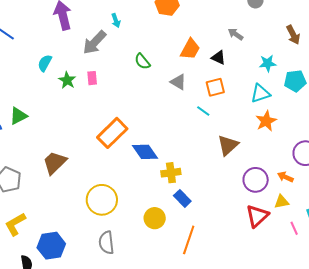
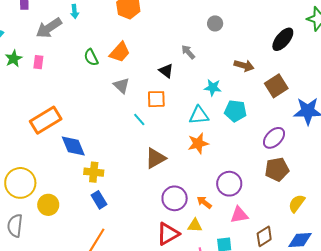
brown arrow: (293, 35) -> (244, 66), turned -60
orange trapezoid: (190, 49) -> (120, 52), moved
yellow circle: (155, 218) -> (48, 205), moved

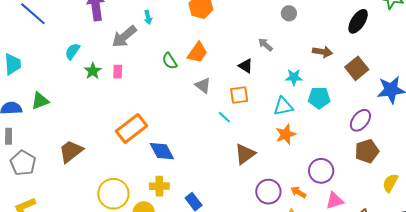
yellow cross: (94, 172) -> (159, 186), moved

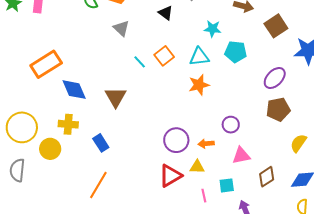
orange square: (239, 95) -> (164, 56), moved, turned -36
brown triangle: (245, 154) -> (116, 97), moved, turned -30
purple circle: (321, 171) -> (231, 125), size x0.7
orange arrow: (298, 192) -> (206, 144), turned -42

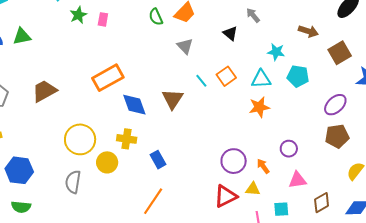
brown triangle: (116, 97) -> (173, 99), moved
orange arrow: (206, 144) -> (263, 166), turned 56

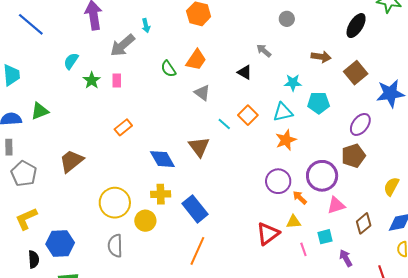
orange rectangle: (108, 78) -> (123, 127), moved, size x0.6
brown pentagon: (337, 136) -> (353, 156), moved
purple circle: (289, 149) -> (322, 176), size x1.8
blue rectangle: (158, 160) -> (195, 209), size x1.5
purple circle: (234, 161) -> (278, 181), moved

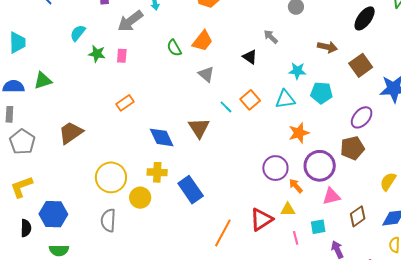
green star: (92, 80) -> (97, 54), turned -30
orange star: (286, 140) -> (299, 133), moved
orange line: (197, 251) -> (223, 233), moved

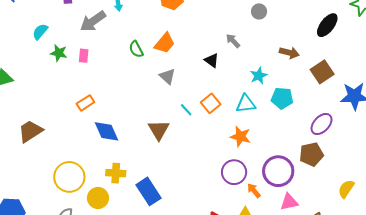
cyan star: (297, 71) -> (259, 76), turned -30
orange star: (299, 133) -> (240, 137), moved, turned 30
blue diamond: (162, 137) -> (107, 131), moved

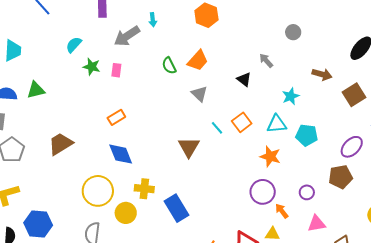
cyan pentagon: (282, 98) -> (307, 135), moved
blue diamond: (107, 131) -> (121, 154), moved
purple circle: (278, 171) -> (307, 192), size x0.5

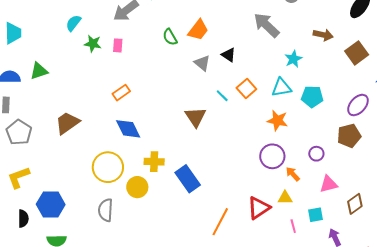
gray arrow: (266, 61) -> (266, 25), size x1.8
black triangle: (244, 79) -> (228, 55), moved

